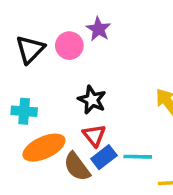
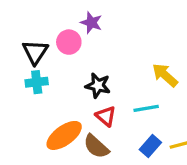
cyan cross: (24, 111) -> (37, 82), moved
blue rectangle: (104, 157) -> (150, 146), moved
cyan line: (138, 157) -> (146, 108), moved

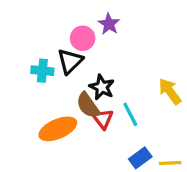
black triangle: (35, 52) -> (70, 61), moved
cyan line: (146, 108) -> (130, 114), moved, turned 60
brown semicircle: (96, 146) -> (88, 105), moved

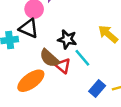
black triangle: (70, 61) -> (29, 28), turned -40
black star: (102, 87) -> (67, 39), moved

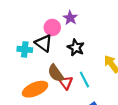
black star: (67, 39) -> (76, 48), moved

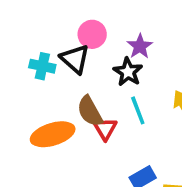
purple star: (70, 18) -> (140, 46), moved
cyan line: (84, 80) -> (138, 110), moved

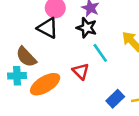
cyan cross: (42, 66) -> (17, 76), moved
brown semicircle: (90, 111) -> (26, 57), moved

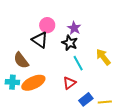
red triangle: (81, 71) -> (69, 83), moved, turned 32
cyan cross: (17, 76) -> (12, 82), moved

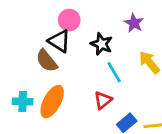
purple star: (74, 28) -> (134, 23), moved
brown semicircle: (21, 60) -> (47, 61), moved
orange ellipse: (33, 83) -> (52, 102), turned -35

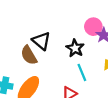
pink circle: (69, 20) -> (93, 27), moved

